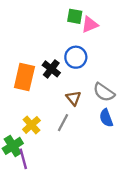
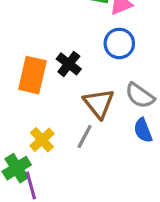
blue circle: (76, 57) -> (119, 43), moved
brown triangle: (73, 98) -> (99, 103), size x1.5

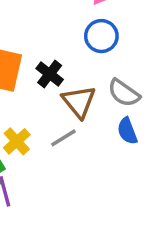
black cross: (69, 64) -> (50, 74), moved
gray line: (85, 137) -> (63, 138), turned 30

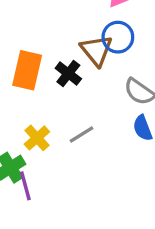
brown triangle: (79, 102) -> (96, 50), moved

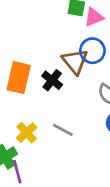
gray line: (82, 135) -> (63, 130), turned 60

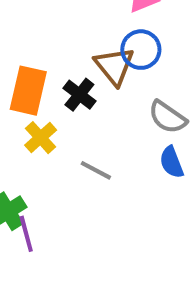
yellow cross: (27, 133) -> (41, 138), moved

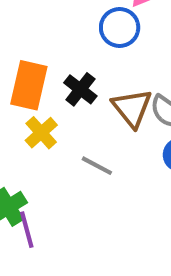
blue circle: (141, 50) -> (120, 27), moved
brown triangle: (114, 66) -> (132, 108), moved

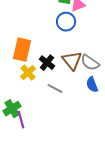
black cross: (80, 89) -> (47, 63), moved

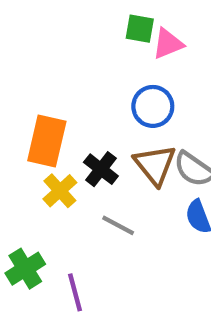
blue circle: (66, 22) -> (153, 106), moved
purple line: (21, 120) -> (75, 292), moved

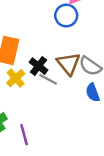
blue circle: (153, 106) -> (66, 16), moved
gray line: (118, 225) -> (48, 79), moved

